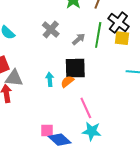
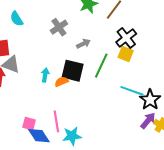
green line: (98, 35) -> (101, 66), moved
pink line: (86, 108) -> (56, 121), moved
cyan star: (92, 131) -> (72, 136), turned -30

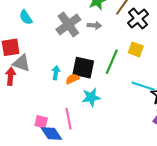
gray cross: (59, 27) -> (68, 24), size x1.4
black cross: (126, 38) -> (138, 19), moved
gray arrow: (83, 44) -> (94, 25), moved, turned 32
cyan star: (72, 136) -> (91, 97), moved

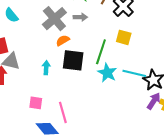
orange semicircle: (72, 79) -> (63, 40), moved
cyan star: (91, 97) -> (107, 73), moved, turned -30
pink square: (41, 122) -> (36, 103), moved

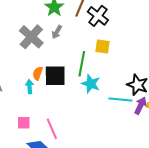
gray arrow: (80, 17) -> (57, 32), turned 128
orange semicircle: (63, 40) -> (38, 73), moved, turned -32
cyan line: (134, 73) -> (120, 99), moved

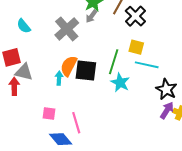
gray arrow: (57, 32) -> (91, 16), moved
orange semicircle: (38, 73) -> (69, 66), size x1.5
cyan line: (120, 99) -> (147, 65), moved

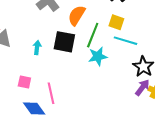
orange semicircle: (69, 66) -> (77, 15), moved
cyan star: (120, 83) -> (98, 56), turned 30

